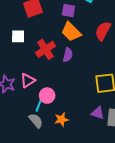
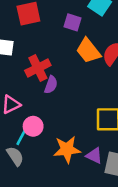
orange trapezoid: (71, 32) -> (88, 51), moved
purple semicircle: (68, 55) -> (51, 85), moved
orange star: (61, 120) -> (67, 149), moved, size x1.5

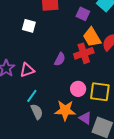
red cross: (38, 68) -> (84, 53), moved
pink circle: (33, 126) -> (78, 89), moved
gray semicircle: (15, 156) -> (37, 112), moved

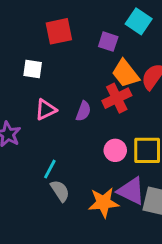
pink triangle: (27, 70) -> (46, 110), moved
orange star: (65, 110) -> (104, 203), moved
purple triangle: (85, 118) -> (131, 191), size x1.5

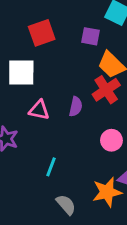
white square: (33, 69) -> (21, 73), size x1.5
pink triangle: (46, 110) -> (39, 110), turned 45
gray semicircle: (60, 191) -> (66, 205), moved

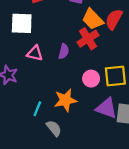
cyan line: (51, 167) -> (37, 109), moved
orange star: (107, 192) -> (65, 100), moved

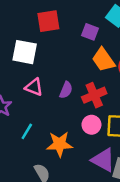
red cross: (88, 39) -> (94, 95), moved
cyan line: (37, 109) -> (27, 131), moved

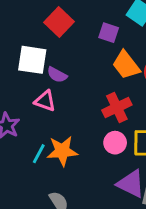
red square: (48, 21) -> (59, 22), turned -35
purple semicircle: (66, 90) -> (57, 75), moved, turned 98
orange star: (60, 144) -> (62, 151), moved

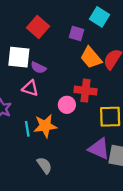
red cross: (117, 107) -> (85, 91), turned 35
pink circle: (115, 143) -> (67, 105), moved
cyan line: (39, 154) -> (27, 129), turned -35

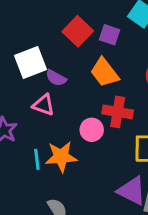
red square: (38, 27) -> (78, 31), moved
white square: (19, 57) -> (30, 62), turned -30
orange trapezoid: (91, 58) -> (104, 72), moved

